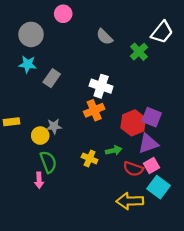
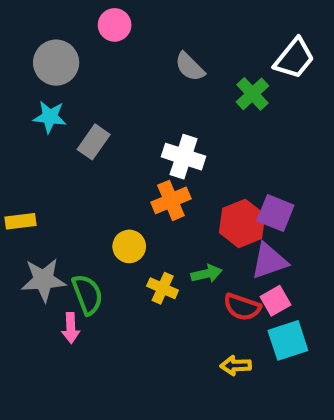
gray star: (54, 126) -> (44, 280), moved, size x1.5
yellow circle: (40, 136) -> (129, 246), moved
cyan square: (158, 187) -> (288, 340), turned 35
yellow arrow: (130, 201) -> (236, 366), size x0.6

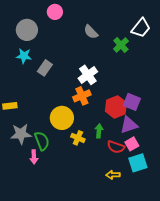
white cross: (184, 157) -> (88, 75), turned 36
yellow circle: (129, 246) -> (62, 118), size x1.5
green arrow: (206, 274) -> (99, 131), turned -72

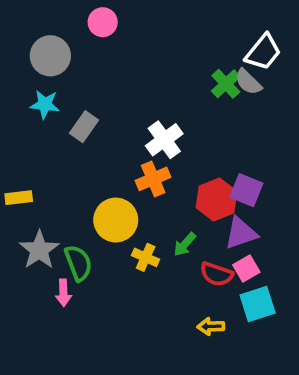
gray semicircle: (91, 32) -> (248, 82), moved
green arrow: (99, 131) -> (185, 244), turned -144
gray star: (21, 134) -> (39, 250), turned -30

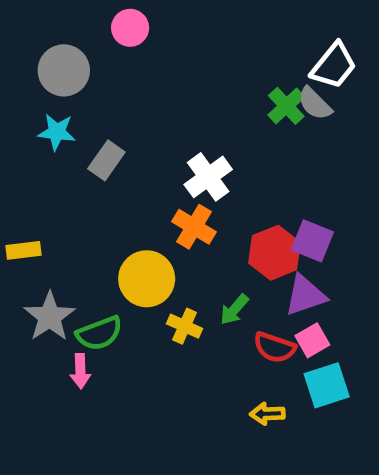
orange cross: (153, 179) -> (194, 227), turned -36
green semicircle: (78, 263) -> (99, 333), turned 90

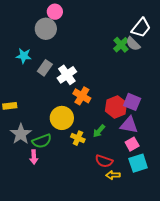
gray circle: (64, 70) -> (46, 29), moved
white cross: (208, 177) -> (67, 75), moved
purple triangle: (305, 295) -> (129, 125), turned 30
red semicircle: (274, 347) -> (104, 161), moved

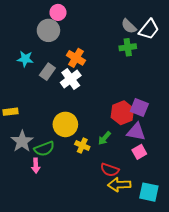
gray semicircle: (133, 44) -> (129, 26), moved
green cross: (121, 45) -> (128, 47), turned 35
orange cross: (82, 96) -> (76, 58), moved
cyan square: (138, 163) -> (149, 192), moved, turned 30
yellow arrow: (113, 175) -> (119, 185), size x1.5

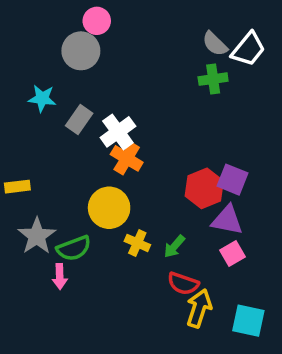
orange cross: (76, 58) -> (127, 158), moved
green arrow: (104, 138) -> (174, 247), moved
yellow arrow: (119, 185) -> (199, 308), turned 110

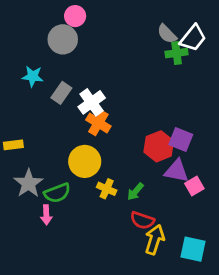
green cross: (213, 79) -> (177, 53), moved
pink square: (233, 254) -> (194, 186), moved

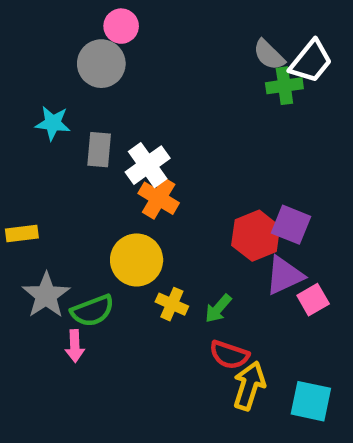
gray rectangle: (61, 93) -> (99, 150), turned -30
purple triangle: (177, 171) -> (284, 275), turned -36

